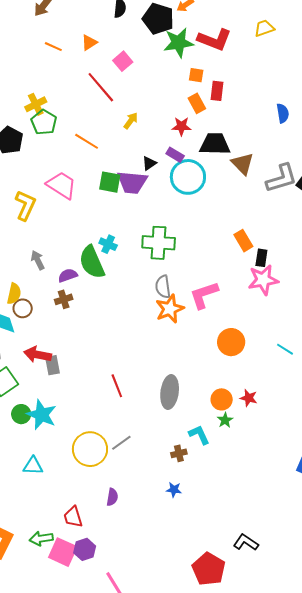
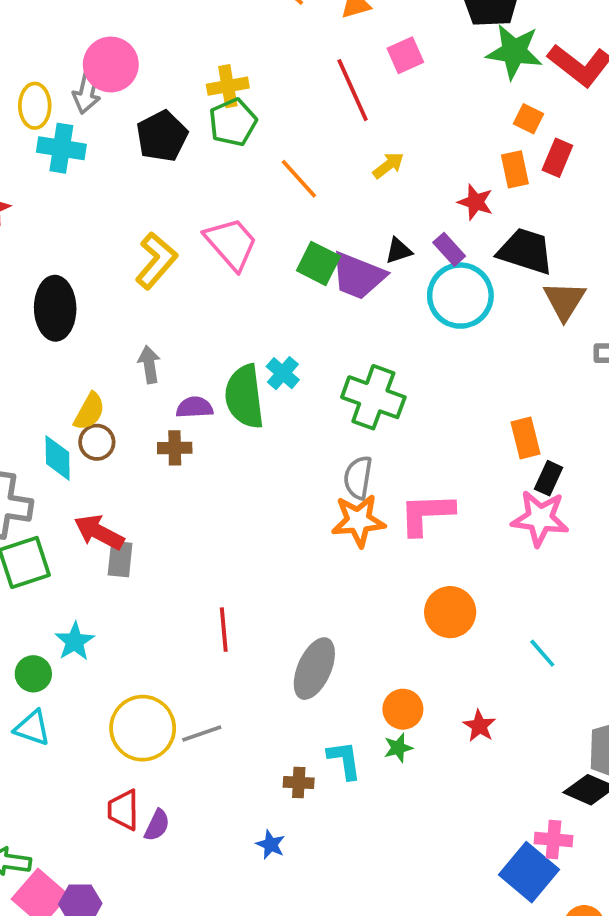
red star: (249, 398) -> (479, 726), moved
green circle: (21, 414) -> (33, 674), moved
cyan star: (42, 415) -> (75, 641), size x0.7
red trapezoid: (73, 517) -> (123, 810), moved

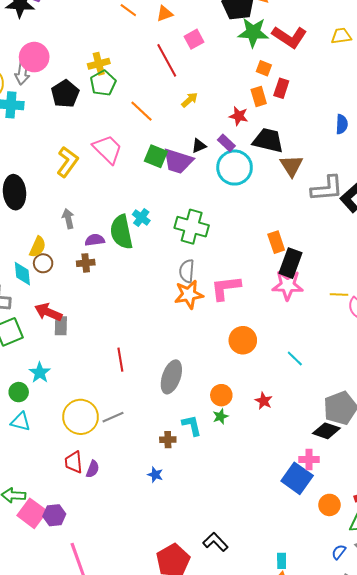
black rectangle: (549, 478) -> (291, 263), size x1.6

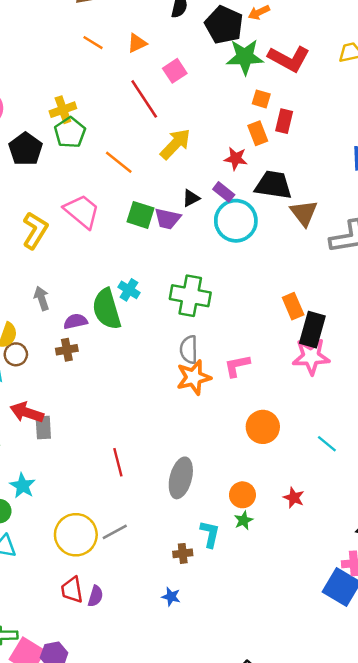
yellow arrow: (190, 100) -> (175, 144), size x1.6
purple trapezoid: (178, 161) -> (167, 219), size x0.7
pink L-shape: (226, 288) -> (237, 366), size x0.7
cyan L-shape: (192, 425) -> (210, 534), turned 30

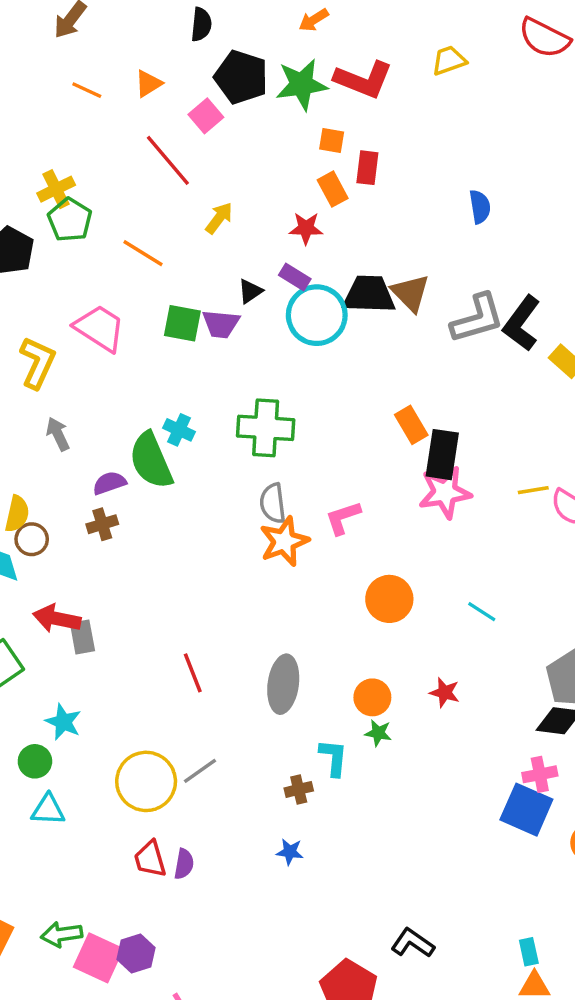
black pentagon: (224, 25) -> (241, 77), moved
yellow arrow: (175, 144) -> (219, 218), size x0.7
black trapezoid: (273, 185) -> (369, 294), moved
gray arrow: (42, 298) -> (58, 434), moved
green star: (244, 520) -> (378, 733), turned -30

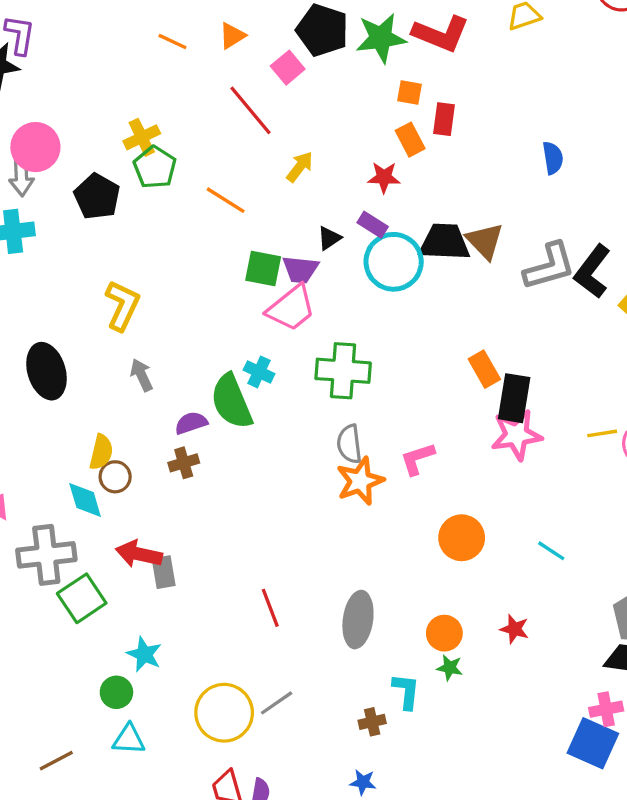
pink trapezoid: (100, 328) -> (291, 308), moved, turned 108

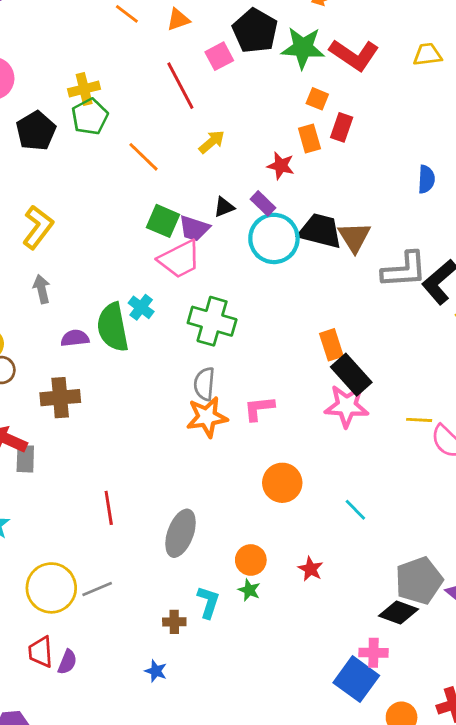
black rectangle: (514, 398) -> (351, 375), turned -63
brown cross: (184, 463) -> (60, 398), moved, size x1.5

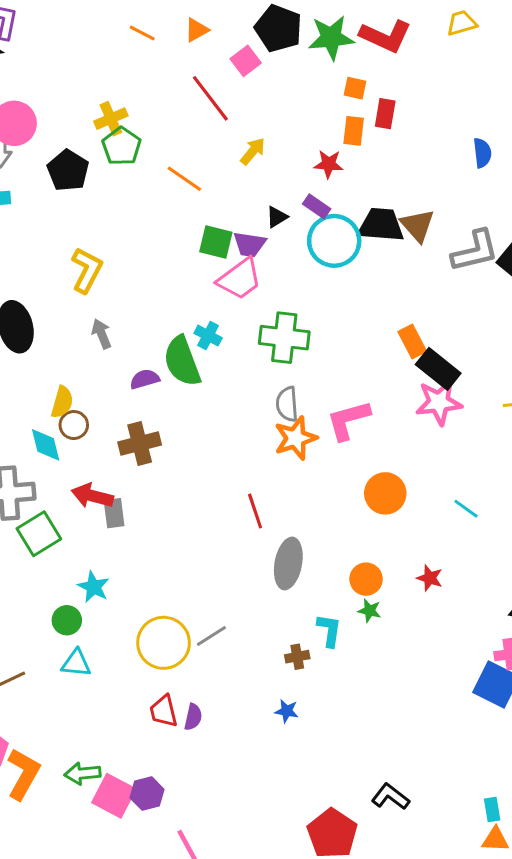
orange rectangle: (309, 139) -> (354, 131), turned 32
pink L-shape: (259, 408) -> (348, 420), size x1.4
red line: (109, 508) -> (255, 511), moved

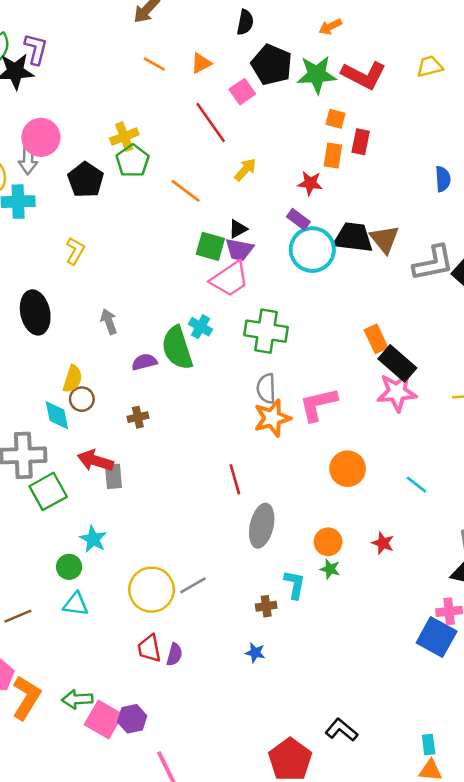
black triangle: (277, 217) -> (238, 229), moved
yellow L-shape: (87, 270) -> (75, 251), moved, size x0.7
brown cross: (140, 443) -> (138, 417), size x0.6

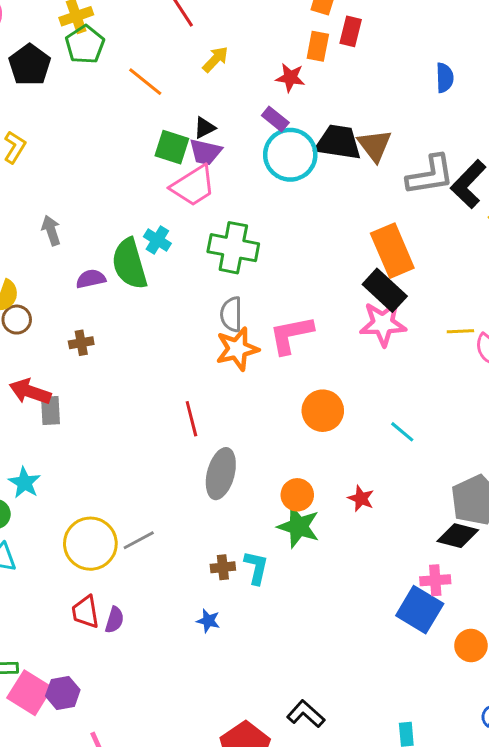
orange rectangle: (376, 339) -> (392, 251), moved, size x1.6
green star: (330, 569) -> (298, 527), size x1.8
cyan L-shape: (295, 585) -> (256, 568), moved

